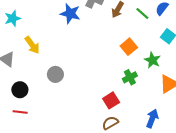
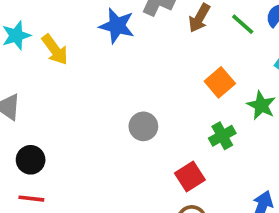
yellow arrow: (32, 45) -> (55, 50), moved
gray circle: (55, 74) -> (143, 126), moved

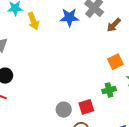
blue star: (117, 26) -> (69, 17), turned -30
gray circle: (143, 126) -> (64, 110), moved

